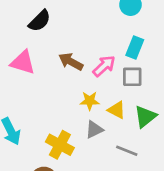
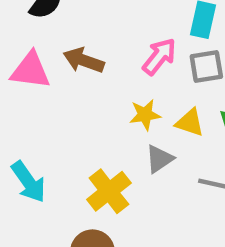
brown arrow: (71, 62) -> (84, 60), moved
yellow cross: (60, 145) -> (109, 191), turned 32

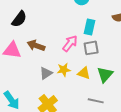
gray triangle: (159, 159) -> (46, 73), moved

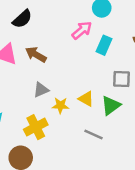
pink arrow: (70, 44) -> (82, 30), moved
gray square: (91, 48) -> (122, 79), moved
yellow star: (64, 70) -> (60, 105), moved

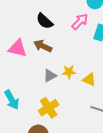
black semicircle: (22, 19) -> (45, 21), moved, turned 90
yellow star: (60, 105) -> (69, 72), moved

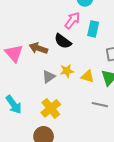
black semicircle: (45, 21) -> (63, 41), moved
pink triangle: (18, 48) -> (14, 53), turned 42

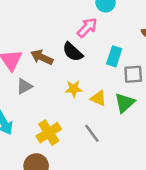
cyan rectangle: (93, 29) -> (114, 56), moved
gray triangle: (49, 77) -> (24, 86), moved
gray line: (100, 105) -> (92, 133), moved, turned 35

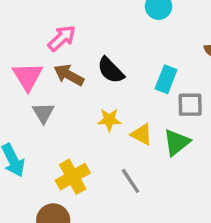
pink arrow: (87, 28) -> (62, 38), moved
gray triangle: (24, 86) -> (43, 113), turned -36

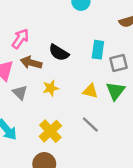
yellow star: (109, 120) -> (51, 88), moved

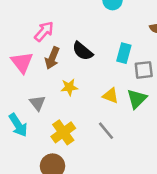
brown arrow: (31, 63) -> (52, 58), turned -90
gray triangle: (20, 93) -> (37, 103), moved

